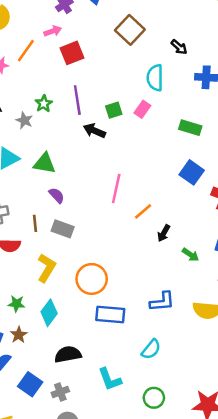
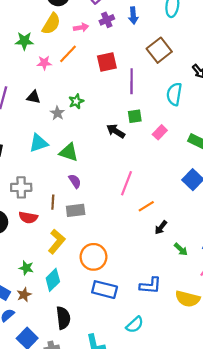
pink arrow: (53, 31) -> (81, 27), moved
purple line: (77, 100) -> (132, 81), moved
pink rectangle: (142, 109) -> (160, 132), moved
gray rectangle: (63, 229) -> (76, 210), turned -36
black semicircle: (68, 354) -> (63, 318), turned 85

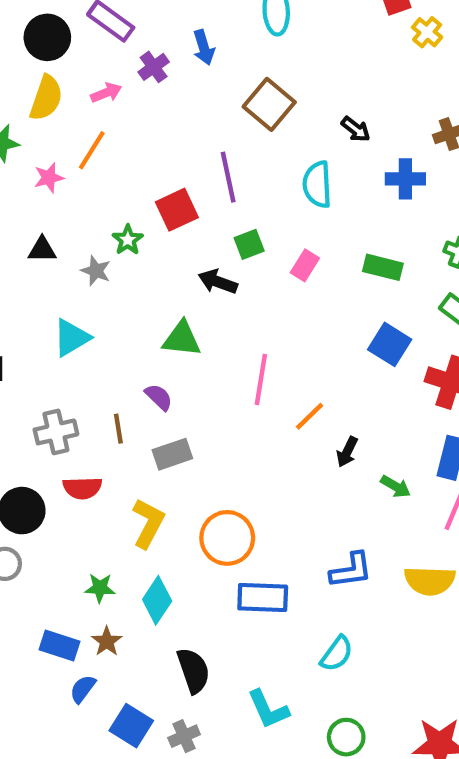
red square: (107, 62) -> (177, 210), moved
green triangle: (69, 152) -> (182, 339), moved
brown line: (53, 202) -> (118, 429), moved

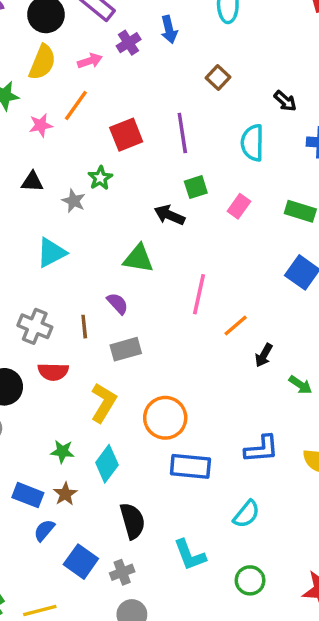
brown square: (269, 104) -> (218, 77), size x0.6
red square: (177, 210) -> (126, 135), moved
gray cross: (56, 432) -> (35, 326), turned 32

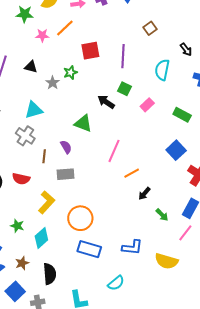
green square: (196, 187) -> (125, 89), turned 32
gray cross: (35, 326) -> (25, 136), moved
brown star: (65, 494) -> (22, 263), moved

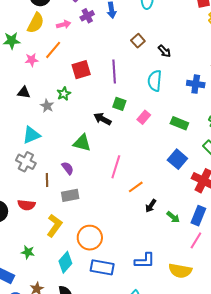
black arrow: (186, 49) -> (164, 51), moved
green arrow: (162, 215) -> (173, 217), moved
cyan diamond: (41, 238) -> (65, 262), moved

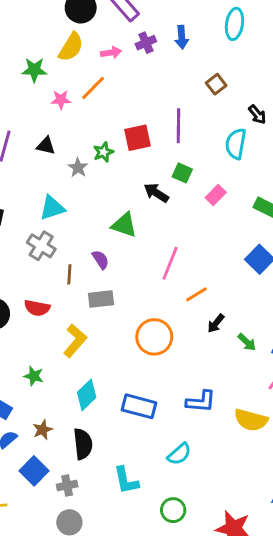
black arrow: (164, 51) -> (257, 115), moved
red square: (81, 70) -> (137, 138), moved
orange circle: (90, 238) -> (154, 337), moved

